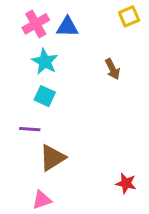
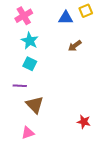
blue triangle: (67, 27) -> (66, 18), moved
brown arrow: (112, 69) -> (75, 46), turned 80
brown triangle: (52, 158) -> (35, 105), turned -42

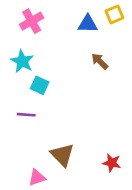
cyan star: (30, 41) -> (22, 61), moved
brown arrow: (75, 46) -> (100, 61), turned 80
brown triangle: (35, 105) -> (62, 155), moved

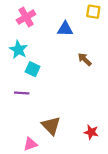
yellow square: (114, 14) -> (93, 12), turned 32
blue triangle: (88, 24) -> (65, 29), moved
brown arrow: (100, 61) -> (85, 59), moved

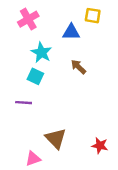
yellow square: (93, 12) -> (93, 16), moved
cyan star: (18, 50) -> (41, 52), moved
brown arrow: (85, 59) -> (78, 67), moved

